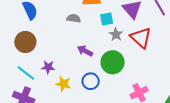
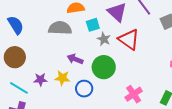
gray semicircle: (74, 18) -> (60, 28), size x1.6
yellow star: (63, 84) -> (62, 78), moved

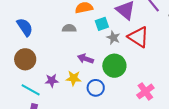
gray semicircle: (60, 28) -> (69, 28), size x0.6

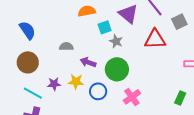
gray semicircle: (69, 28) -> (66, 46), moved
red triangle: (138, 37) -> (155, 39), moved, turned -35
pink cross: (145, 91) -> (132, 97), moved

